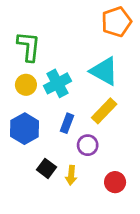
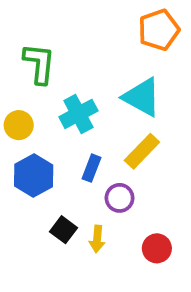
yellow circle: (26, 85) -> (19, 125), moved

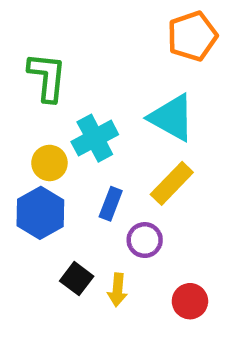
yellow circle: (19, 125) -> (49, 163), moved

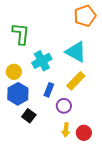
yellow circle: (49, 163) -> (14, 72), moved
black square: (77, 279) -> (29, 116), moved
yellow arrow: (117, 290) -> (66, 130), moved

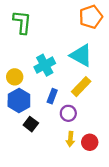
green L-shape: (21, 34) -> (22, 22), moved

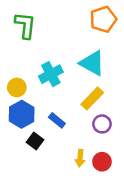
blue rectangle: (52, 96) -> (57, 120), moved, turned -72
purple circle: (68, 113) -> (102, 124), moved

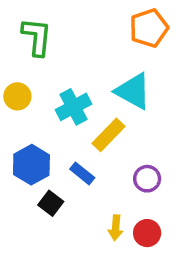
yellow circle: (17, 87) -> (17, 96), moved
yellow rectangle: (92, 98) -> (109, 135), moved

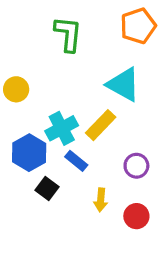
green L-shape: (37, 37) -> (68, 34), moved
cyan cross: (73, 107) -> (62, 128), moved
yellow arrow: (116, 228) -> (101, 200), moved

